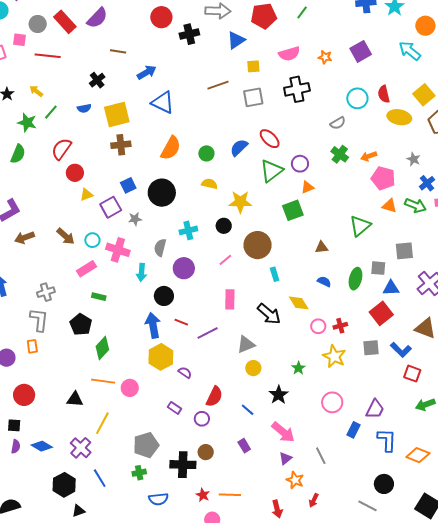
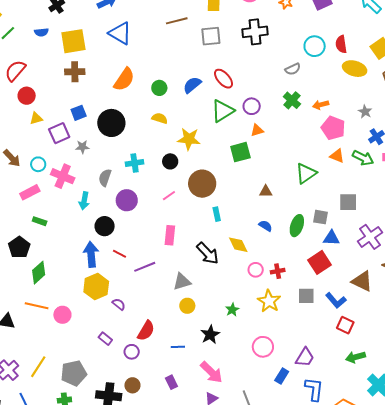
blue line: (248, 410) -> (178, 347), turned -48
yellow line: (102, 423) -> (38, 367), moved

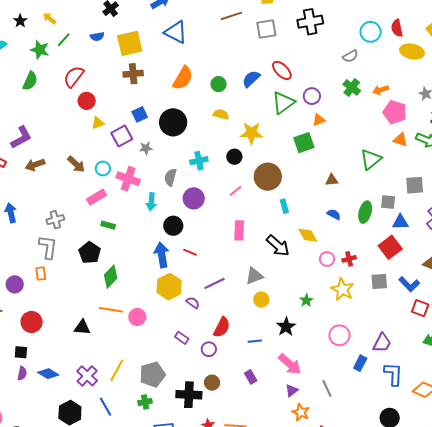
purple line: (145, 267) -> (214, 283), moved

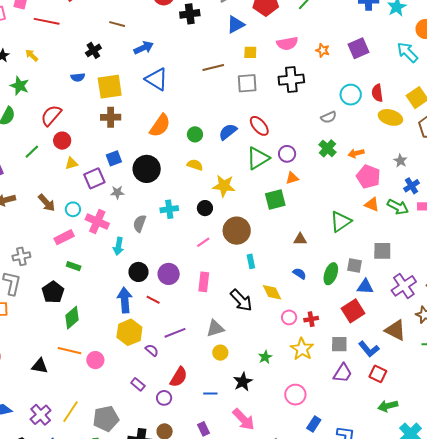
green line: (64, 40) -> (32, 152), moved
purple circle: (194, 198) -> (169, 274), moved
purple trapezoid: (382, 343) -> (343, 373), moved

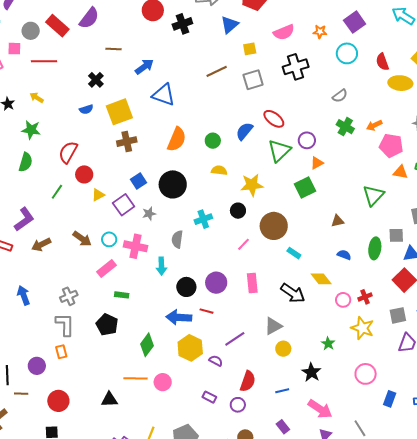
cyan circle: (351, 95) -> (347, 53), moved
cyan rectangle: (251, 261) -> (294, 253), turned -32
blue arrow: (125, 300) -> (179, 317), turned -70
green diamond: (72, 318) -> (147, 345), moved

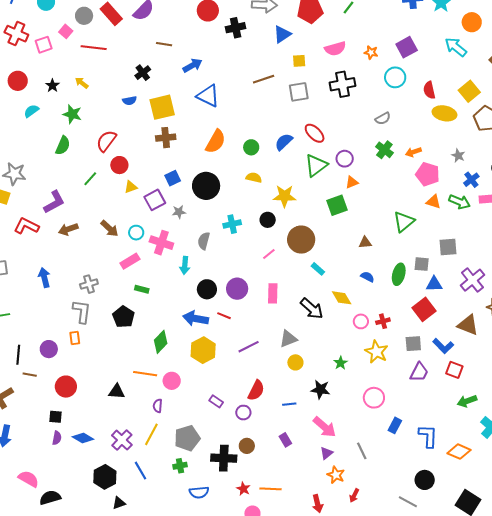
pink square: (14, 49) -> (66, 31), turned 32
purple semicircle: (216, 361) -> (158, 406), moved, turned -120
black star: (311, 372) -> (320, 389), turned -30

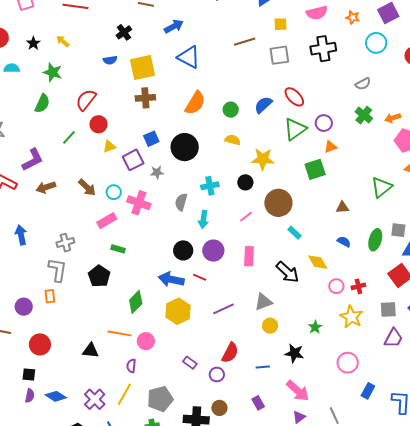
cyan semicircle: (31, 111) -> (12, 68), turned 35
cyan arrow: (185, 265) -> (203, 219), moved

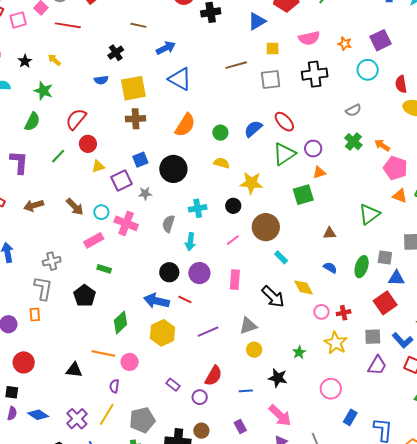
orange arrow: (393, 118) -> (382, 145), turned 49
purple L-shape: (33, 160) -> (19, 162), moved, turned -60

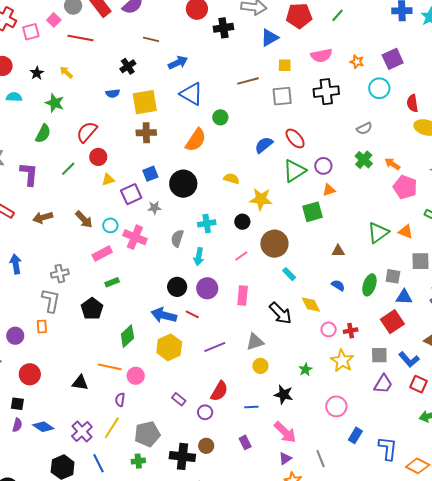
green circle: (220, 133) -> (220, 117), moved
orange triangle: (400, 196) -> (406, 232), moved
green rectangle: (104, 269) -> (112, 282), turned -40

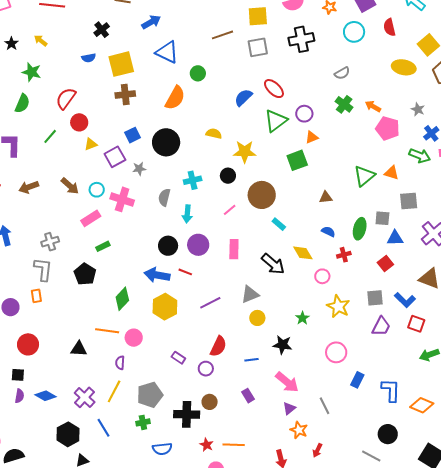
yellow square: (285, 65) -> (258, 16), size x1.5
red semicircle: (412, 103) -> (389, 27), moved
red square: (392, 322) -> (385, 264), size x0.7
red cross: (351, 331) -> (344, 255), moved

